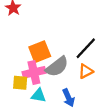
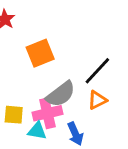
orange square: (40, 52) -> (40, 53), moved
pink cross: (34, 72) -> (47, 113), moved

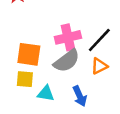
orange square: (40, 53) -> (29, 54), moved, turned 30
pink cross: (47, 113) -> (68, 37), moved

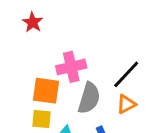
pink cross: (68, 37) -> (71, 67), moved
gray semicircle: (67, 61) -> (89, 98), turned -36

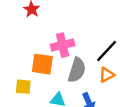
yellow square: (42, 119) -> (23, 87), moved

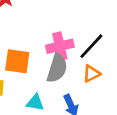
pink cross: (63, 45) -> (60, 46), moved

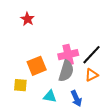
orange square: (17, 61) -> (37, 66), turned -30

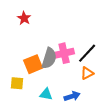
gray semicircle: (66, 71) -> (49, 58), moved
blue arrow: (76, 98) -> (72, 96), turned -84

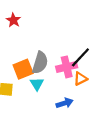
pink cross: (64, 53) -> (67, 67), moved
cyan triangle: (46, 94) -> (37, 84), moved, turned 48

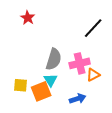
black line: (80, 57) -> (93, 28), moved
orange square: (23, 69) -> (41, 91), moved

